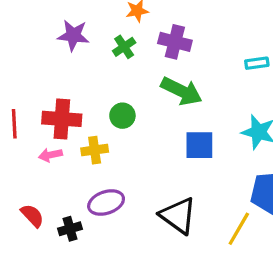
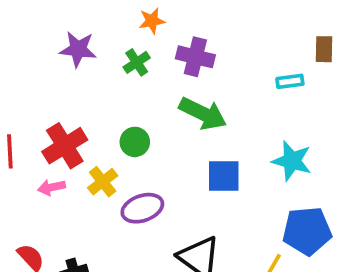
red cross: (62, 119) -> (65, 146), turned -36
yellow cross: (95, 150) -> (103, 182), turned -30
purple ellipse: (106, 203) -> (142, 208), moved

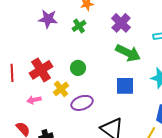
purple cross: (195, 57) -> (121, 23), moved, turned 30
green arrow: (203, 114) -> (128, 53), moved
pink arrow: (52, 187) -> (34, 100), moved

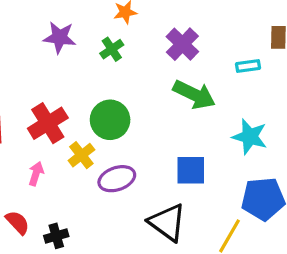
green circle: (78, 68) -> (110, 120), size x1.5
blue square: (125, 86) -> (191, 170), moved
pink arrow: (34, 100) -> (36, 174), turned 120

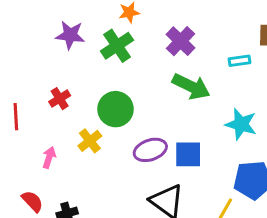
green cross: (112, 49) -> (117, 46), size x1.5
red cross: (48, 123) -> (60, 99), moved, size x0.6
purple ellipse: (117, 179) -> (150, 150), moved

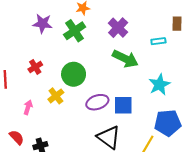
cyan star: (241, 124) -> (159, 85), turned 30

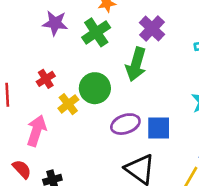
green arrow: (125, 59) -> (136, 64), moved, turned 80
yellow cross: (56, 96) -> (68, 104), moved
pink arrow: (28, 107) -> (36, 131), size x1.6

